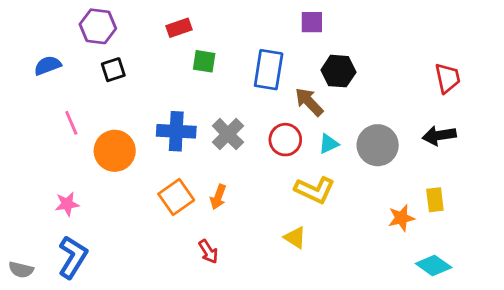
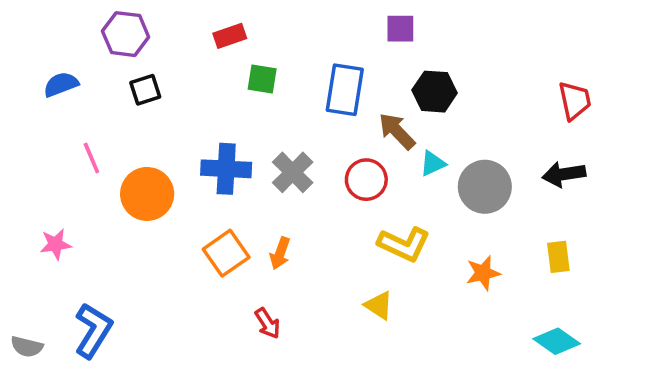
cyan triangle: (329, 144) -> (433, 163), moved
pink star: (67, 204) -> (56, 244), moved
orange star: (401, 218) -> (483, 273), moved

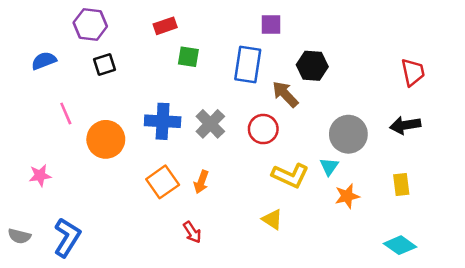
purple square: (400, 29) -> (271, 25), moved
cyan triangle: (433, 163) -> (329, 166), moved, turned -30
gray semicircle: (27, 347) -> (19, 236), moved

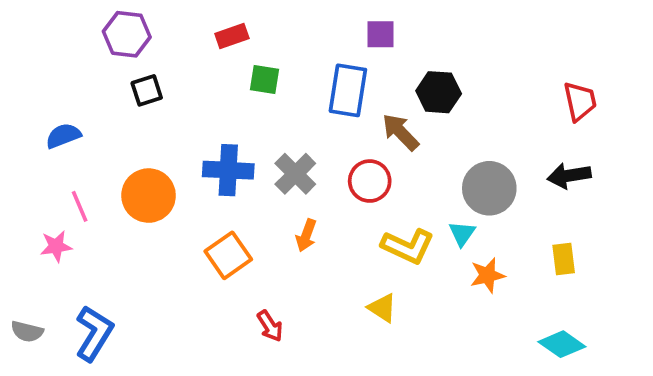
blue semicircle: (44, 61) -> (63, 136), moved
pink line: (66, 114) -> (80, 206), moved
orange arrow: (201, 182) -> (306, 235), moved

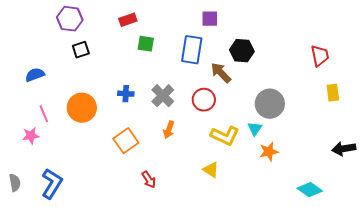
blue cross: (228, 170) -> (126, 94), size x0.6
black arrow: (569, 176) -> (344, 149), moved
yellow rectangle: (564, 259) -> (333, 93), moved
gray semicircle: (27, 331) -> (15, 183), turned -114

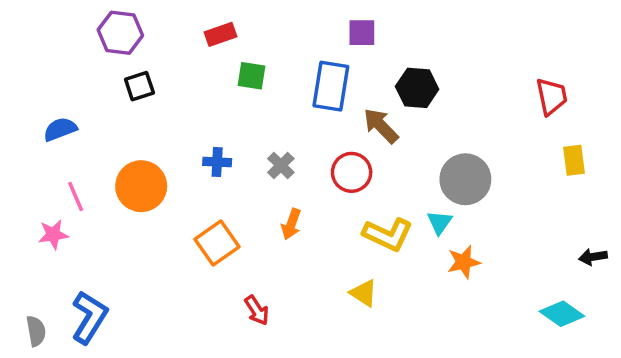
gray cross: (163, 96) -> (281, 165), size x0.7
black arrow: (344, 149) -> (593, 257), size x0.7
gray semicircle: (15, 183) -> (36, 331), moved
cyan diamond: (310, 190) -> (562, 314), moved

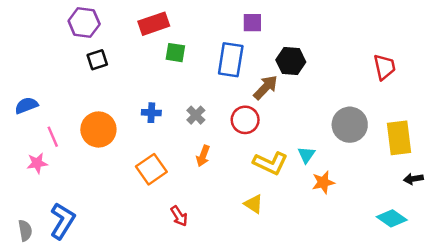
red rectangle: (220, 34) -> (154, 24), size x1.4
brown arrow: (381, 126) -> (266, 87), turned 88
blue semicircle: (60, 129) -> (26, 105), moved
yellow rectangle: (574, 160) -> (399, 138), moved, size x1.6
gray circle: (465, 179) -> (350, 125), moved

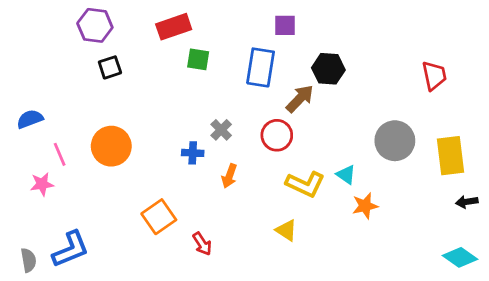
blue cross: (151, 113) -> (193, 153), moved
cyan triangle: (306, 155) -> (346, 175), turned -30
orange square: (151, 169) -> (159, 217), moved
cyan diamond: (392, 218) -> (460, 257), moved
blue L-shape: (62, 221) -> (71, 249), turned 36

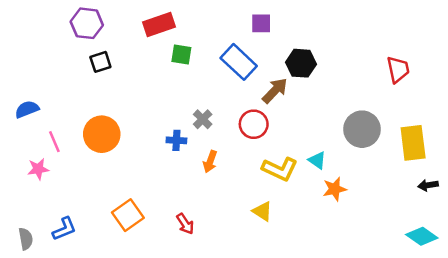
blue rectangle: (261, 67) -> (239, 62), turned -56
orange square: (159, 217) -> (128, 215), moved
blue L-shape: (71, 249) -> (64, 229), size x0.7

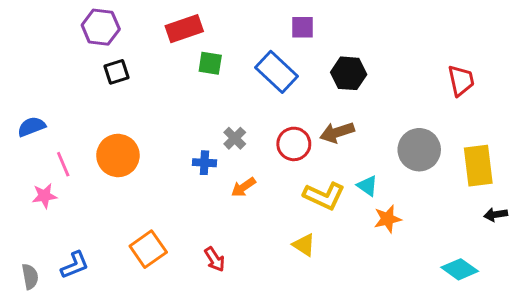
brown arrow: (275, 91) -> (337, 132), moved, turned -152
orange arrow: (210, 162) -> (243, 187), turned 35
cyan diamond: (422, 236) -> (460, 269), moved

